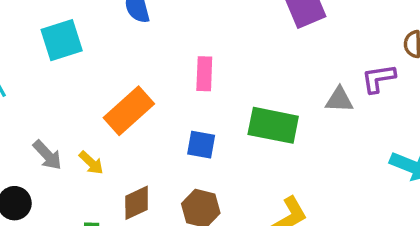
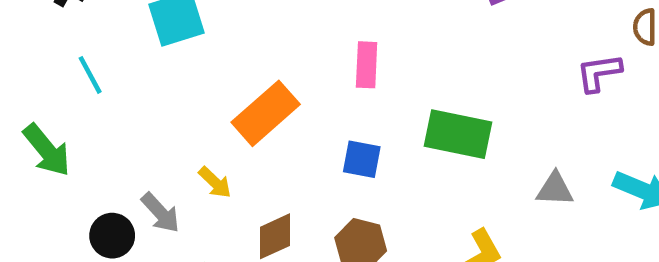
gray triangle: (339, 100) -> (555, 189), moved
gray arrow: (47, 155) -> (160, 213), moved

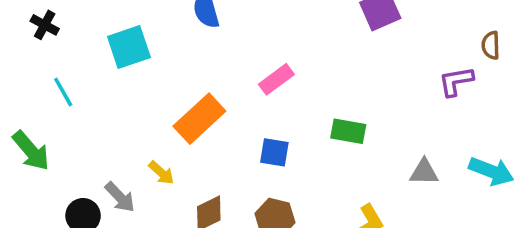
pink rectangle: (367, 65) -> (276, 79), turned 52
green rectangle: (458, 134) -> (348, 131), size x0.7

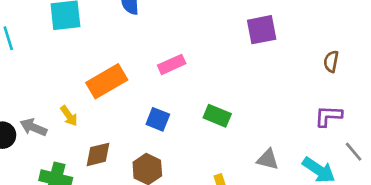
brown semicircle: (491, 45) -> (331, 61), moved
purple L-shape: (456, 81) -> (328, 116), moved
gray arrow: (120, 197) -> (33, 127), turned 144

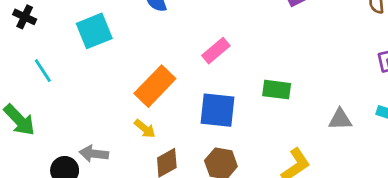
yellow arrow: (69, 116) -> (145, 129), moved
blue square: (158, 119) -> (217, 110), size x1.5

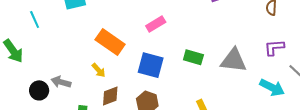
orange rectangle: (155, 86) -> (110, 42), turned 72
gray triangle: (340, 119) -> (233, 60), moved, size x1.6

